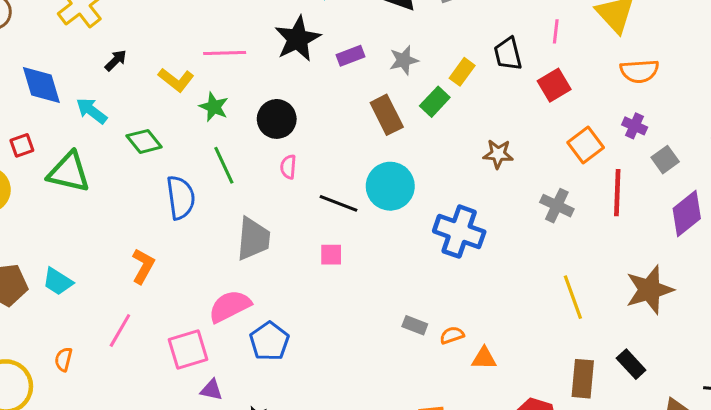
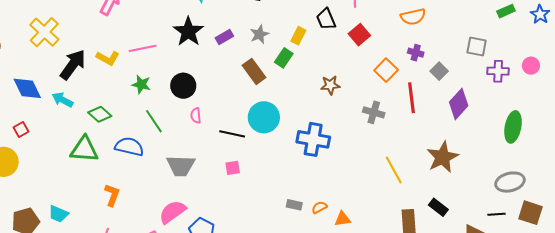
black arrow: (116, 60) -> (73, 65), size x2.0
yellow L-shape: (176, 80) -> (108, 58), moved
green triangle: (69, 172) -> (84, 149), moved
blue semicircle: (181, 198) -> (129, 147), turned -60
gray trapezoid: (253, 239) -> (181, 166), turned 96

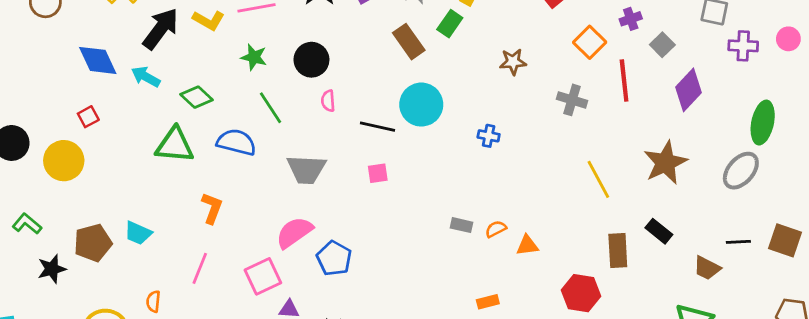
purple cross: (416, 53) -> (631, 19), turned -35
blue cross: (313, 139) -> (489, 136), size x0.5
gray ellipse: (510, 182) -> (741, 171), moved, turned -36

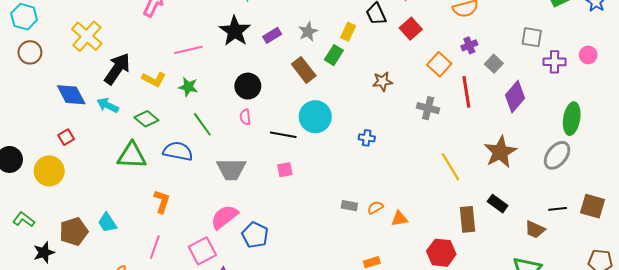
yellow L-shape: (209, 20) -> (154, 79), moved
black circle: (311, 60) -> (248, 86), moved
cyan trapezoid: (138, 233) -> (107, 223), turned 35

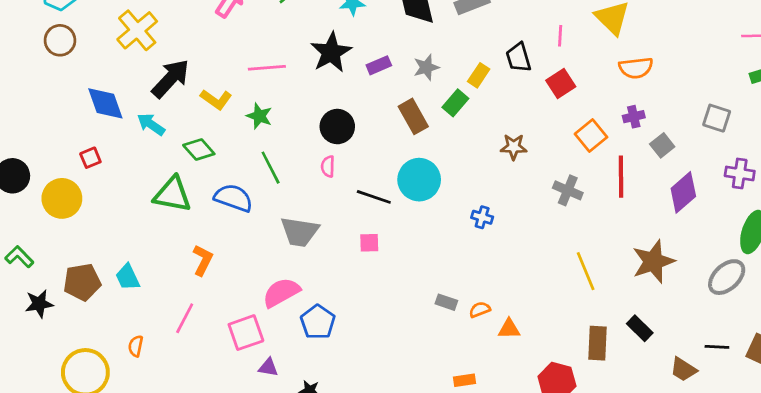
purple cross: (555, 62) -> (740, 174), moved

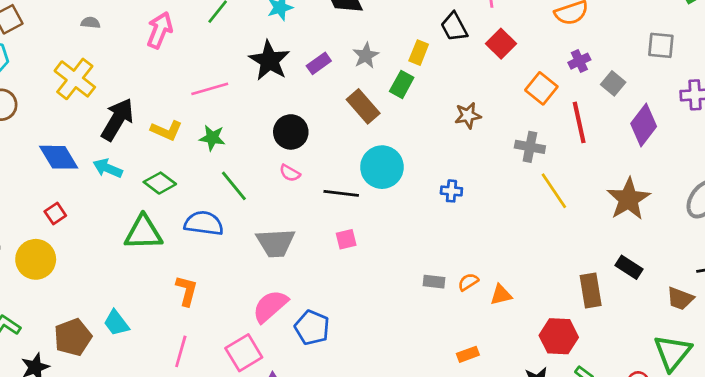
pink semicircle: (328, 166) -> (290, 173), turned -50
yellow line: (586, 271) -> (554, 191), moved

